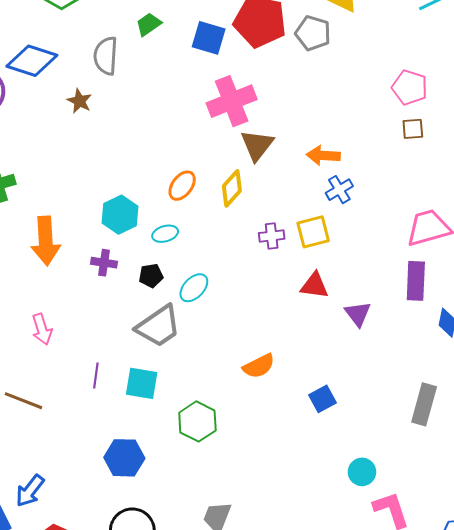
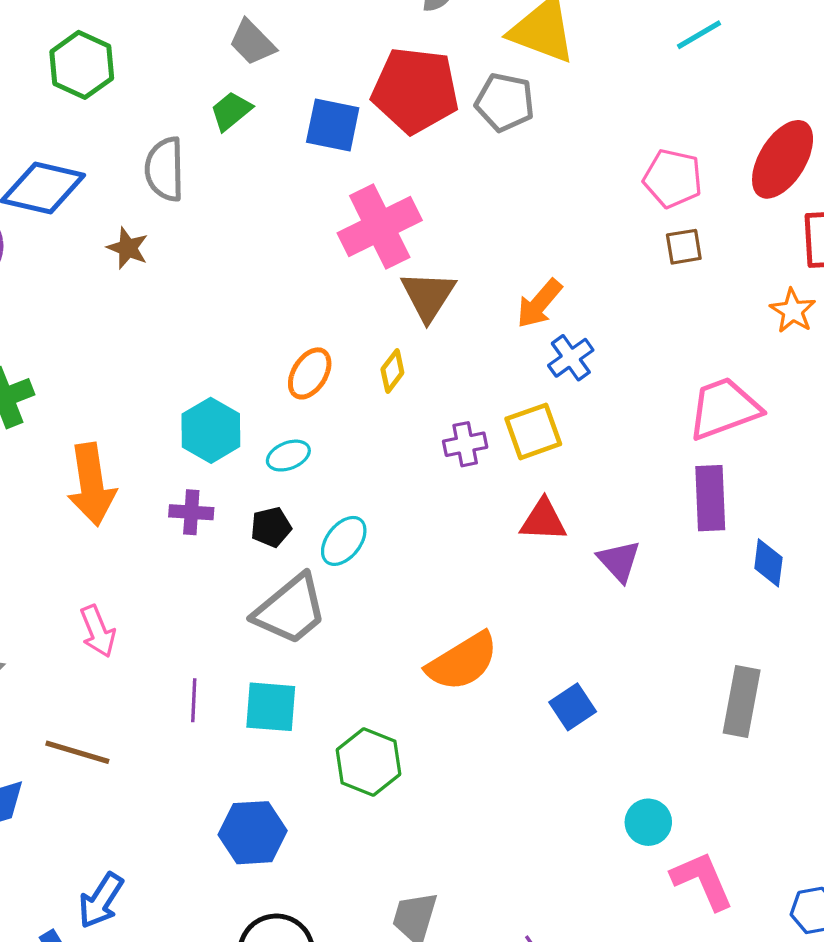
orange arrow: (323, 156) -> (539, 304), turned -48
yellow diamond: (232, 188) -> (392, 371), size x0.7
orange semicircle: (259, 366) -> (462, 662), size x1.4

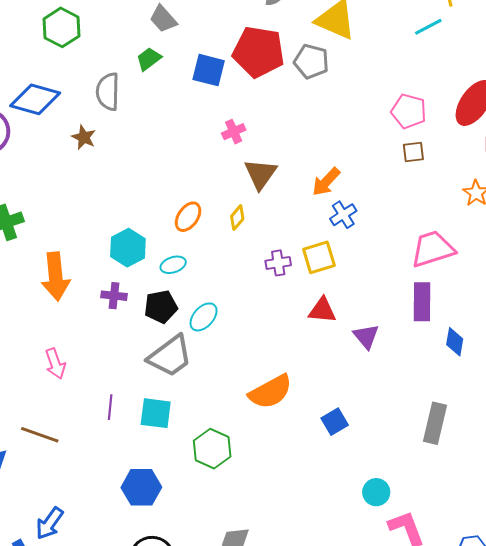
pink cross: (380, 227) -> (234, 132), size x0.5
black pentagon: (271, 527) -> (161, 307), size x1.4

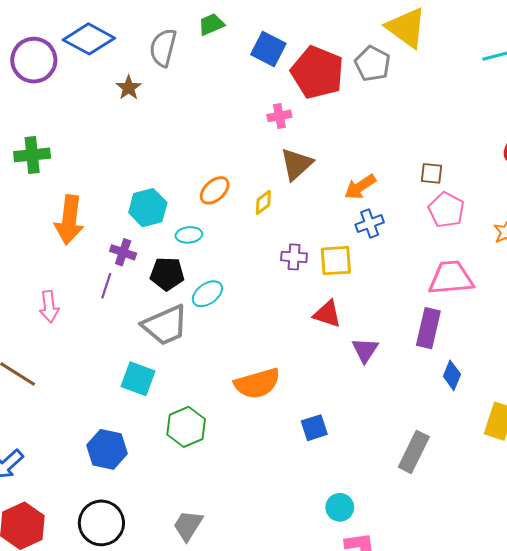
red pentagon: (259, 52) -> (317, 72), moved
pink pentagon: (409, 111) -> (446, 210), moved
brown square: (413, 152) -> (432, 173), moved
purple line: (110, 407) -> (106, 286), moved

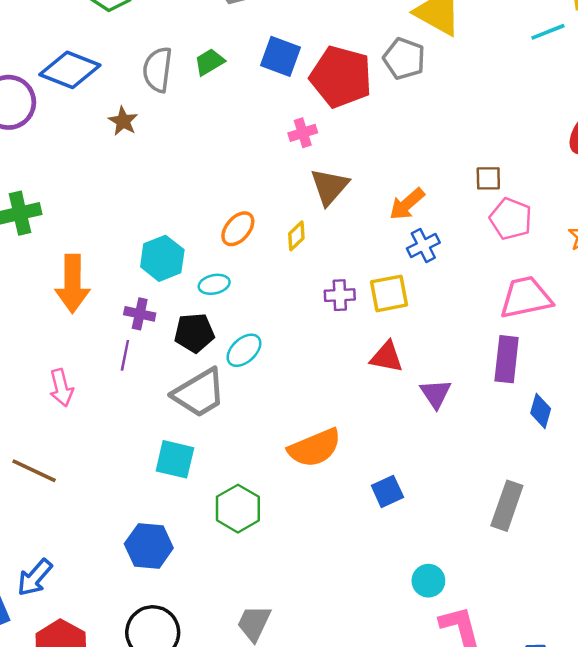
green trapezoid: (211, 24) -> (209, 62), moved

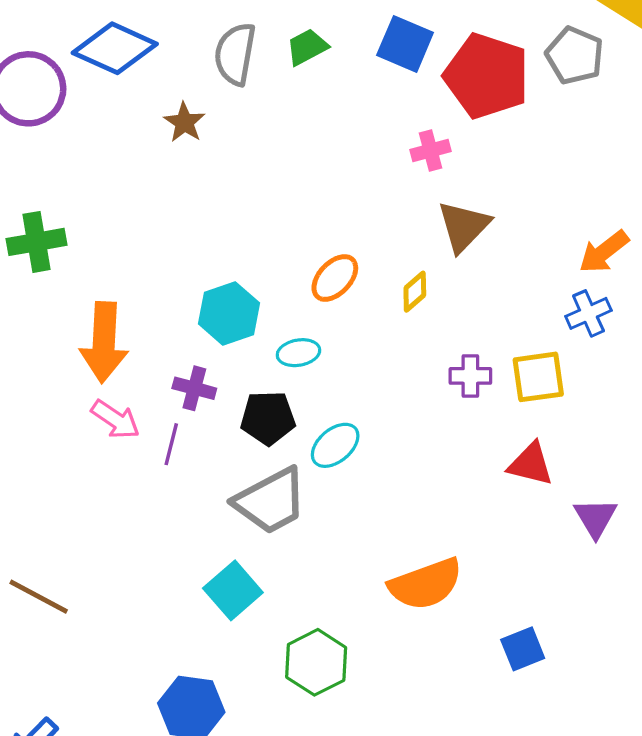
orange arrow: (407, 204) -> (604, 252), moved
pink arrow: (61, 388) -> (115, 419), moved, turned -45
cyan square: (175, 459) -> (233, 590), turned 33

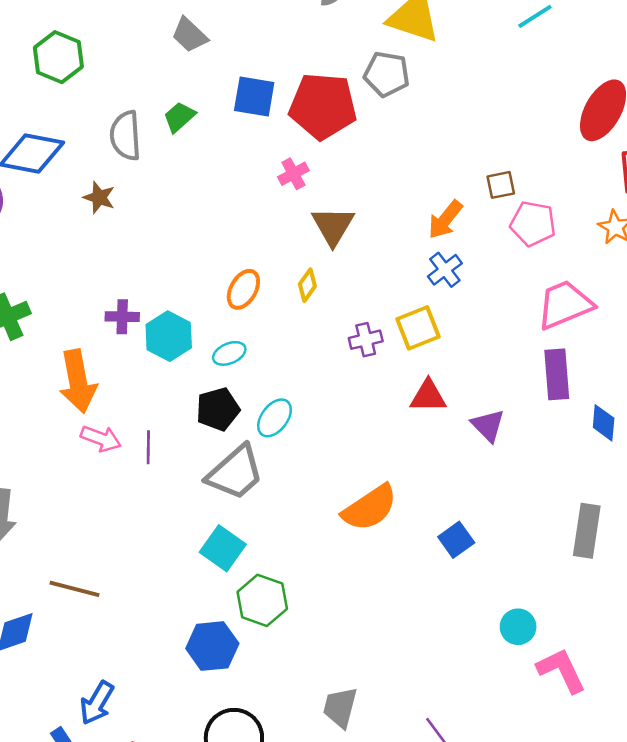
purple cross: (194, 388) -> (122, 317), moved
green hexagon: (316, 662) -> (262, 600), moved

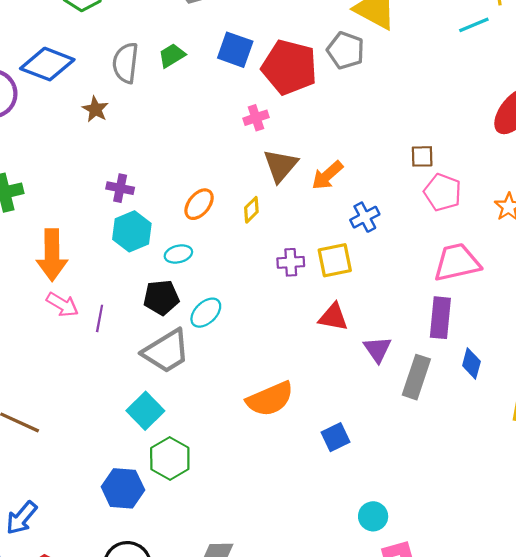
orange arrow: (445, 220) -> (327, 175), moved
purple cross: (122, 317) -> (120, 188), moved
gray rectangle: (587, 531) -> (416, 377), moved

